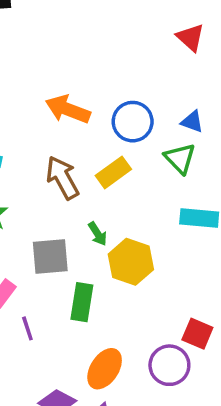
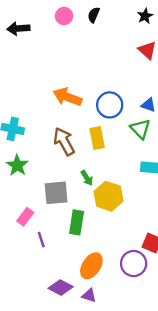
yellow rectangle: (113, 172) -> (97, 138), turned -65

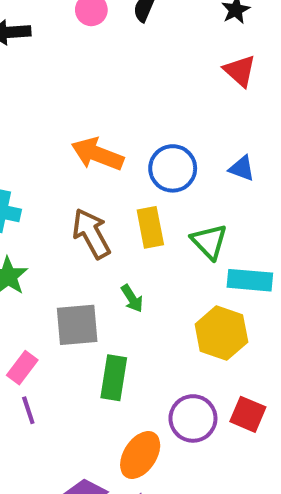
green triangle: (140, 129) -> (209, 242), moved
yellow hexagon: (109, 196) -> (221, 333), moved
purple line: (41, 240) -> (28, 410), moved
purple circle: (134, 264) -> (193, 418), moved

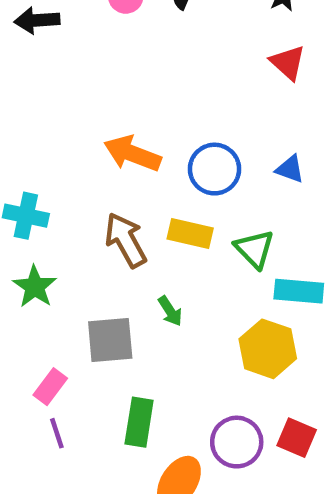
yellow rectangle: (150, 227) -> (190, 233), turned -66
green rectangle: (114, 378) -> (139, 422), moved

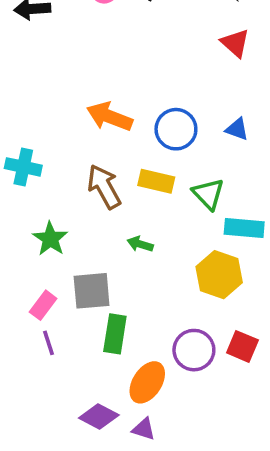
green star: (35, 287) -> (50, 239), moved
green arrow: (170, 311) -> (140, 244), turned 140
gray square: (110, 340) -> (92, 291), moved

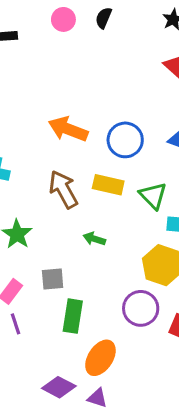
gray square: (92, 291) -> (53, 279), size x0.7
purple circle: (194, 350) -> (141, 308), moved

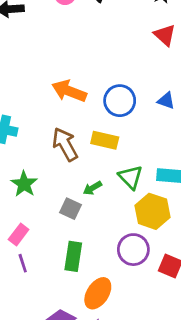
green triangle: (153, 196) -> (131, 177), moved
green arrow: (94, 239) -> (92, 188), turned -48
gray square: (53, 279) -> (71, 209), moved, turned 30

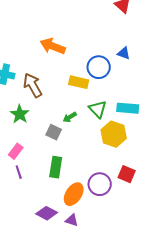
blue circle: (120, 101) -> (99, 67), moved
brown arrow: (65, 144) -> (33, 85), moved
purple circle: (133, 250) -> (100, 184), moved

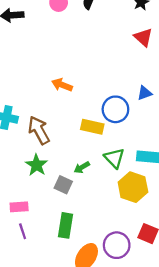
orange arrow: (53, 46) -> (62, 85), size x0.7
blue triangle: (124, 53) -> (145, 93), turned -40
green star: (20, 114) -> (37, 165), moved
pink rectangle: (16, 151) -> (19, 207), turned 49

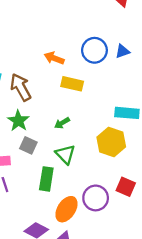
orange arrow: (62, 85) -> (54, 58), moved
blue circle: (115, 109) -> (94, 50), moved
green triangle: (114, 158) -> (65, 154), moved
gray square: (63, 185) -> (28, 145), moved

